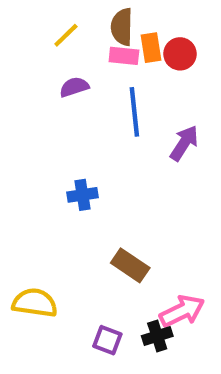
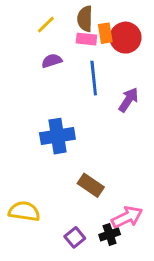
red circle: (180, 54) -> (126, 38), size x1.4
blue cross: (82, 195) -> (57, 136), size x1.6
purple square: (107, 340) -> (75, 237), turned 30

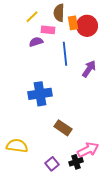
pink rectangle: (86, 39) -> (48, 30), moved

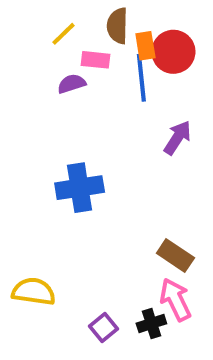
blue line: (65, 54) -> (141, 78), moved
brown rectangle: (63, 128) -> (175, 256), moved
pink arrow: (88, 150) -> (175, 300), turned -90

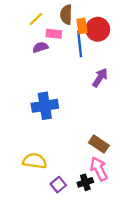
yellow semicircle: (34, 292) -> (35, 161), moved

